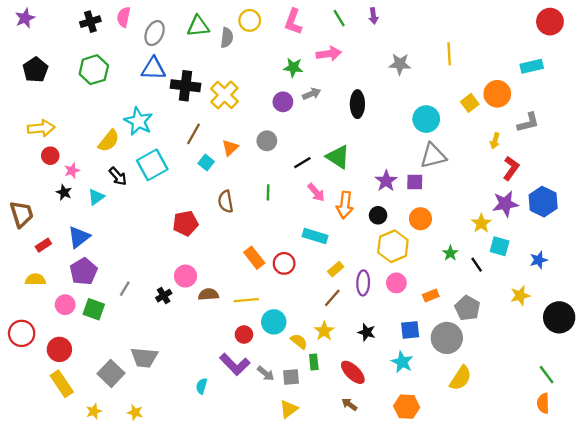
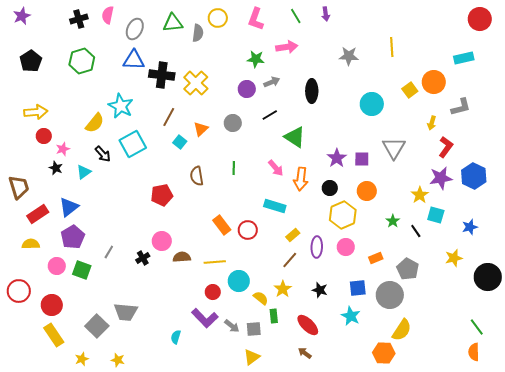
gray triangle: (433, 156) -> (394, 148), moved, turned -45
black line: (302, 163) -> (270, 115), moved
red rectangle: (43, 245) -> (38, 214), size x1.5
orange hexagon: (407, 407) -> (384, 353), moved

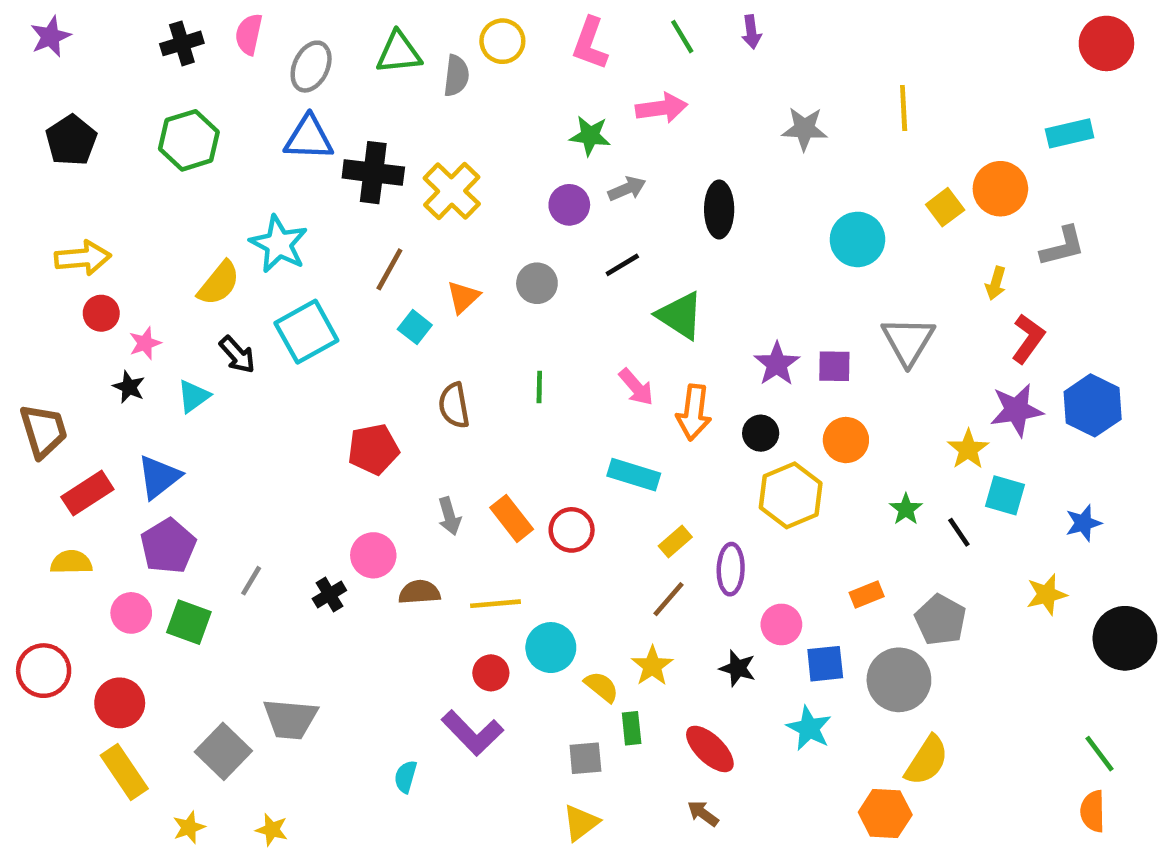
pink circle: (346, 247) -> (781, 624), moved
gray arrow: (232, 326) -> (449, 516), moved, turned 35

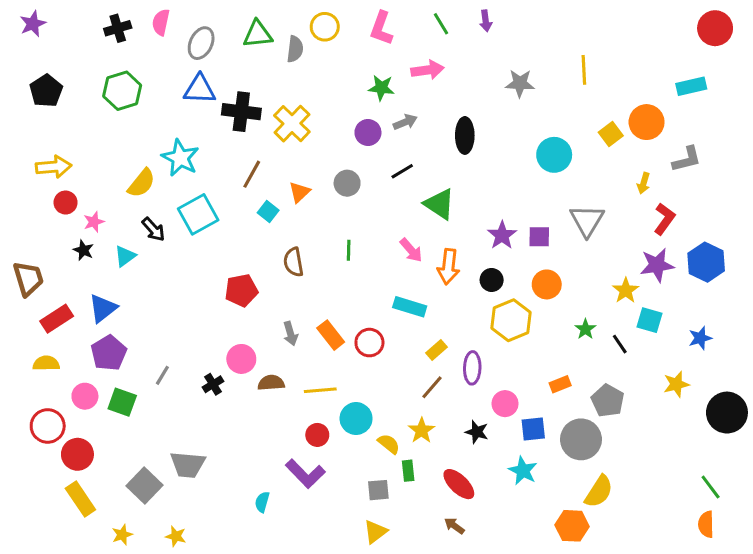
red circle: (44, 671) -> (48, 426), moved

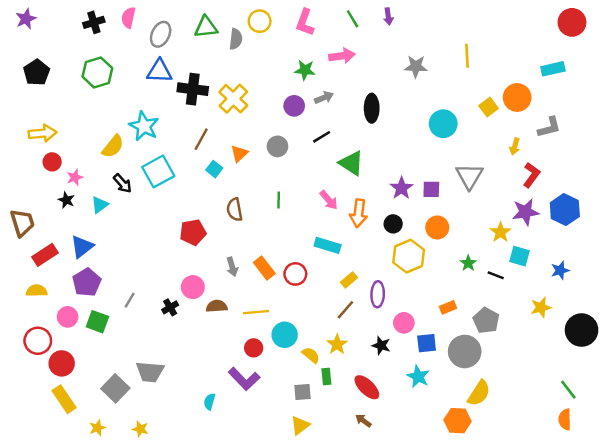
black line: (620, 344) -> (496, 275), turned -35

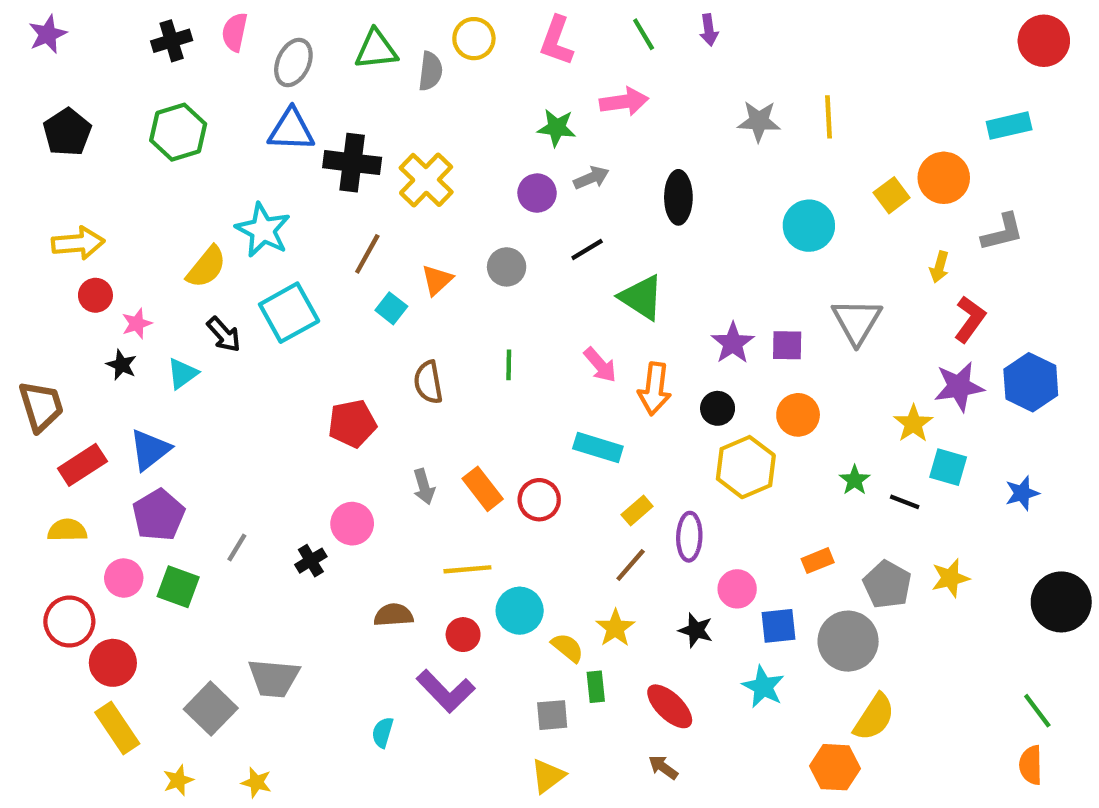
yellow line: (467, 56) -> (828, 117), moved
brown semicircle: (217, 306) -> (393, 615), moved
yellow star: (541, 307) -> (950, 578), moved

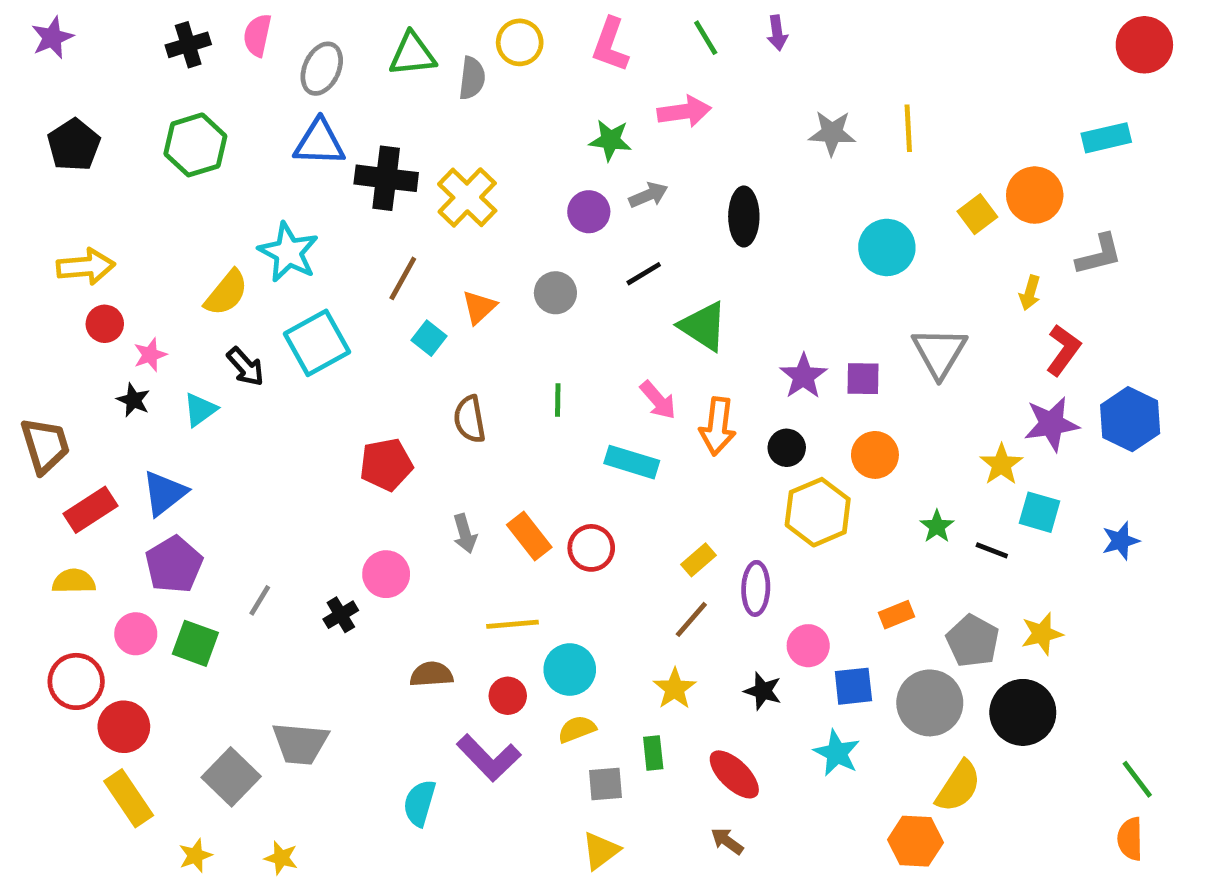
cyan rectangle: (598, 448) -> (632, 462), moved
black circle: (1061, 602) -> (1023, 712), moved
yellow semicircle: (567, 648) -> (577, 729), moved, turned -60
cyan semicircle: (383, 732) -> (420, 803), size x1.4

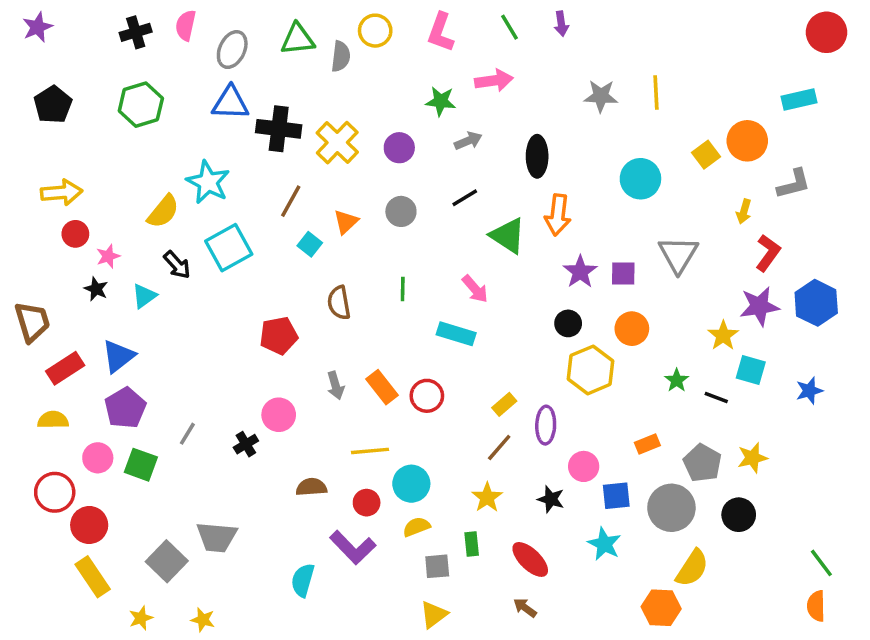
purple circle: (589, 212) -> (399, 148), moved
orange arrow: (718, 426) -> (558, 215), moved
black circle: (1023, 712) -> (739, 515), size x0.7

